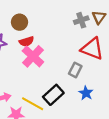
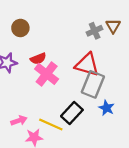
brown circle: (20, 22) -> (20, 28), moved
red triangle: (92, 49) -> (87, 65), moved
gray rectangle: (75, 70) -> (93, 84), size x1.6

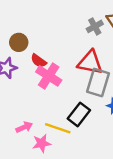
brown circle: (20, 28) -> (19, 42), moved
red semicircle: (38, 59) -> (39, 61), turned 63

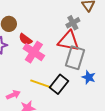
gray cross: (95, 26) -> (73, 23), moved
yellow line: (58, 128) -> (41, 84), moved

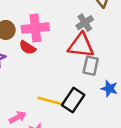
pink cross: (34, 52) -> (35, 28), moved, turned -35
gray rectangle: (75, 58) -> (91, 66), size x0.7

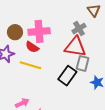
black rectangle: (73, 100) -> (67, 76), moved
yellow line: (51, 101) -> (30, 65), moved

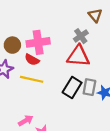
gray rectangle: (83, 63) -> (89, 87), moved

